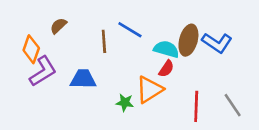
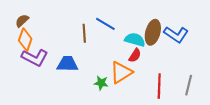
brown semicircle: (58, 26) -> (22, 21), moved
purple L-shape: (43, 71) -> (35, 58), turned 60
gray line: (233, 105) -> (189, 85), turned 48

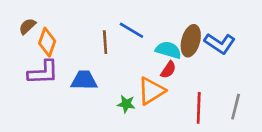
orange diamond: (25, 40) -> (47, 42), moved
purple L-shape: (35, 58) -> (43, 72), turned -30

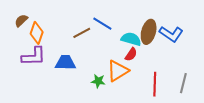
brown line: (105, 42) -> (82, 33), turned 66

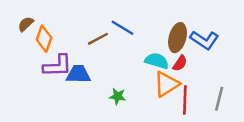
cyan semicircle: (131, 39) -> (157, 61), moved
red semicircle: (131, 54) -> (180, 63), moved
purple L-shape: (34, 56) -> (58, 66), moved
orange triangle: (118, 71) -> (166, 84), moved

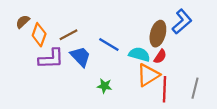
blue line: (122, 28) -> (109, 45), moved
brown line: (98, 39) -> (69, 35), moved
blue L-shape: (204, 40) -> (182, 22), moved, turned -75
blue trapezoid: (78, 74) -> (81, 57), moved, turned 45

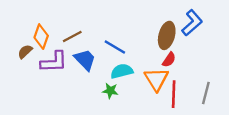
brown semicircle: (23, 22) -> (25, 52), moved
cyan semicircle: (139, 54) -> (122, 71), moved, turned -30
orange triangle: (148, 75) -> (156, 79), turned -30

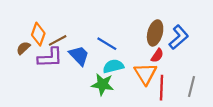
blue L-shape: (192, 23) -> (179, 37), moved
brown line: (72, 37) -> (58, 40), moved
green star: (110, 91) -> (103, 84), size x1.5

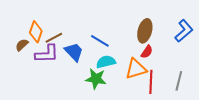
blue L-shape: (179, 37) -> (184, 31), moved
orange triangle: (145, 74) -> (136, 69), turned 45

